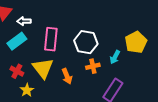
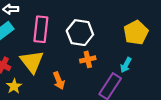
cyan arrow: (115, 57) -> (126, 65), moved
orange arrow: (67, 76) -> (59, 81), moved

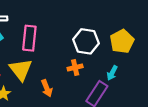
white hexagon: (80, 33) -> (86, 41), moved

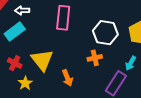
pink rectangle: (29, 38) -> (63, 18), moved

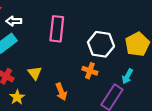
orange cross: (95, 58) -> (90, 71), turned 32
yellow triangle: (42, 60) -> (35, 73), size x0.6

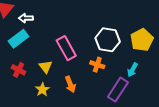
pink rectangle: (57, 29) -> (66, 48), moved, turned -35
yellow star: (17, 97) -> (42, 90), moved

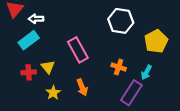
white hexagon: (108, 40) -> (121, 21), moved
orange cross: (97, 65) -> (119, 67), moved
yellow triangle: (45, 67) -> (48, 67), moved
red cross: (19, 70) -> (29, 72), turned -32

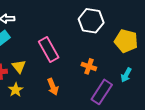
yellow pentagon: (156, 41) -> (126, 41), turned -30
cyan arrow: (146, 72) -> (126, 75), moved
yellow star: (53, 93) -> (16, 90), moved

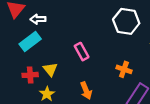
pink rectangle: (49, 49) -> (82, 52), size x0.7

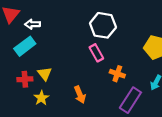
white hexagon: (126, 21) -> (103, 25), moved
pink rectangle: (82, 52) -> (96, 53), moved

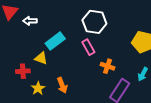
cyan rectangle: (25, 46) -> (55, 41), moved
yellow triangle: (45, 74) -> (41, 58), moved, turned -32
orange arrow: (80, 95) -> (62, 85), moved

